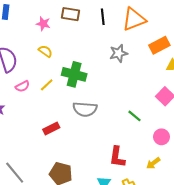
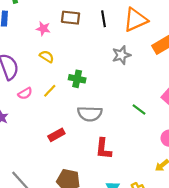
green cross: (74, 74) -> (77, 79), size x0.7
green line: (134, 116) -> (139, 110), moved
red L-shape: (117, 157) -> (103, 149), moved

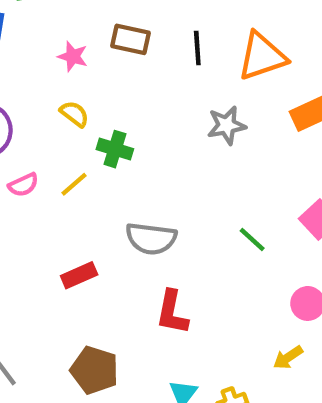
green cross: (77, 79) -> (115, 149), moved

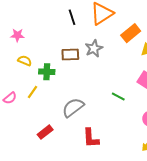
brown rectangle: (131, 39) -> (70, 55), moved
gray semicircle: (151, 238) -> (73, 108), turned 150

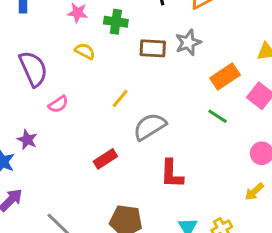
orange rectangle: (131, 33) -> (225, 77), moved
green cross: (47, 72) -> (116, 22), moved
yellow line: (33, 92) -> (120, 98), moved

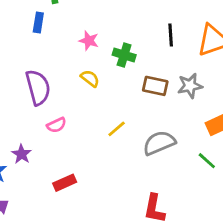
gray semicircle: (150, 127) -> (159, 143), moved
red rectangle: (105, 159) -> (65, 183), moved

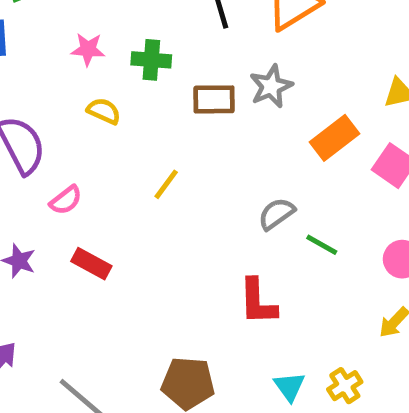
gray semicircle: (159, 143) -> (276, 214), moved, size x0.7
green line: (207, 161) -> (322, 245), moved
red rectangle: (65, 183) -> (91, 264), moved, turned 65

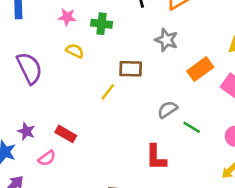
gray star: (271, 86) -> (166, 40), turned -30
brown rectangle: (214, 99) -> (131, 69), moved
pink semicircle: (66, 200) -> (47, 158), moved

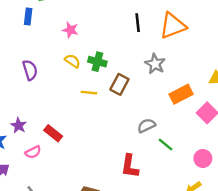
green cross: (102, 24) -> (97, 62), moved
purple semicircle: (29, 68) -> (30, 70), size x0.7
brown rectangle: (131, 69) -> (119, 84), turned -72
yellow line: (108, 92) -> (89, 93), moved, turned 49

